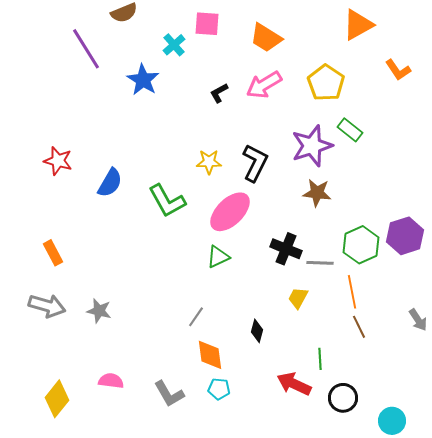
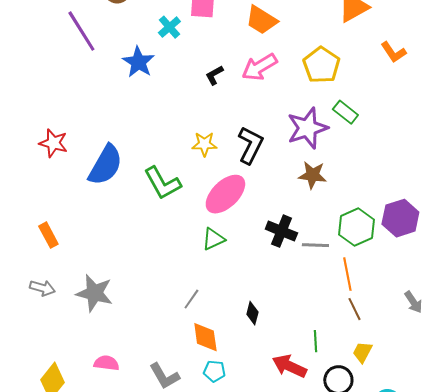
blue semicircle: (110, 183) -> (105, 165), size x1.4
yellow trapezoid: (298, 298) -> (362, 352), moved
gray arrow: (47, 306) -> (42, 288), size x0.7
gray star: (99, 311) -> (94, 293), size x1.5

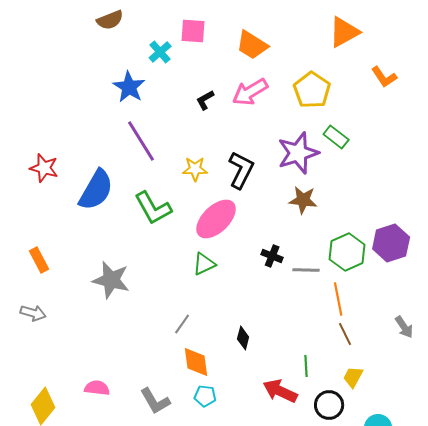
purple line: (81, 31) -> (141, 141), moved
black cross: (281, 231) -> (272, 256), size x0.7
gray star: (94, 293) -> (111, 280), moved

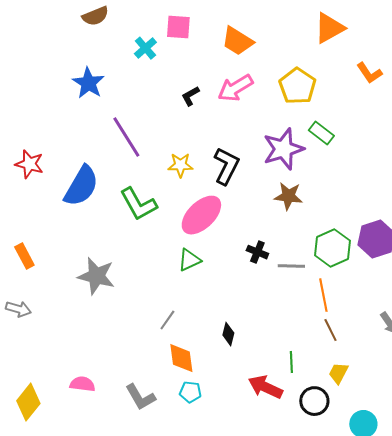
blue star: (129, 87) -> (88, 83), moved

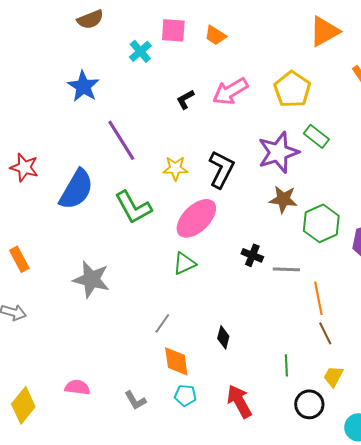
orange trapezoid: (237, 41) -> (215, 35), moved, size x0.7
green hexagon: (332, 248) -> (321, 223), moved
red arrow: (265, 387) -> (239, 401), moved, turned 36
gray L-shape: (140, 397) -> (135, 400), size x0.7

